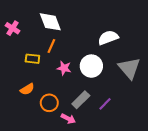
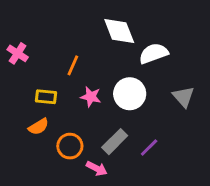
white diamond: (50, 22) -> (119, 31), moved
pink cross: (12, 28) -> (18, 53), moved
yellow rectangle: (32, 59) -> (46, 97), moved
gray triangle: (129, 68) -> (183, 97), size x0.7

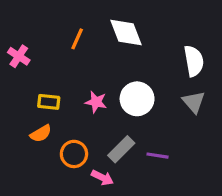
white semicircle: (154, 53) -> (194, 61), moved, turned 100
orange line: (73, 65) -> (77, 39), moved
purple line: (149, 148) -> (158, 156), turned 54

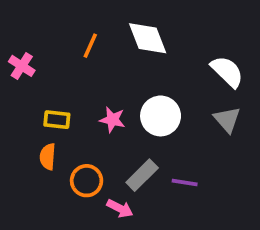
white semicircle: (194, 61) -> (227, 72), turned -36
orange semicircle: (41, 133) -> (48, 157), turned 125

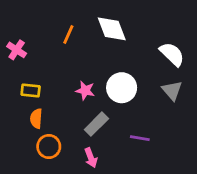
yellow rectangle: (57, 120) -> (31, 91), moved
gray rectangle: (142, 175) -> (96, 124), moved
orange circle: (87, 181) -> (49, 147), moved
pink arrow: (120, 208) -> (91, 158), turned 42

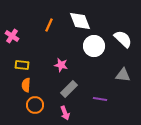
white circle: (122, 88) -> (94, 46), moved
gray triangle: (172, 91) -> (123, 75), moved, turned -42

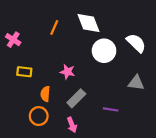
orange semicircle: (26, 85) -> (45, 94), moved

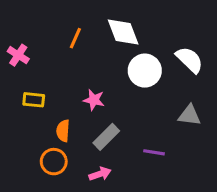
pink arrow: (72, 125) -> (100, 174), turned -88

